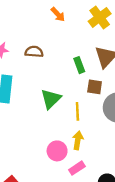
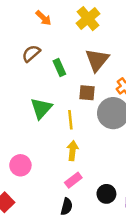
brown semicircle: (34, 52) -> (31, 53), moved, turned -42
green rectangle: (79, 65) -> (59, 67), moved
pink circle: (57, 151) -> (20, 165), moved

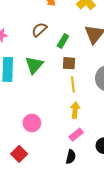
green rectangle: (59, 67) -> (63, 41), turned 56
brown square: (87, 93) -> (69, 63), moved
green triangle: (41, 108) -> (34, 65), moved

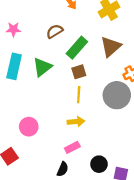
green rectangle: (63, 41) -> (77, 48), size x1.5
brown square: (69, 63) -> (79, 72), turned -32
yellow arrow: (75, 110) -> (76, 122), turned 70

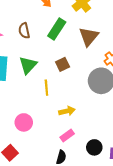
brown semicircle: (55, 31) -> (24, 31), moved, turned -63
green rectangle: (77, 48) -> (57, 29), moved
yellow line: (79, 95) -> (46, 88), moved

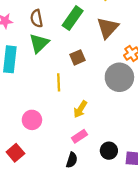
green triangle: (28, 65) -> (39, 43), moved
yellow arrow: (67, 111) -> (80, 109), turned 133

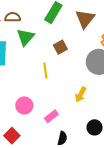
brown semicircle: (37, 18) -> (13, 17), moved, turned 105
yellow arrow: (80, 109) -> (81, 95), moved
pink rectangle: (79, 136) -> (51, 116), moved

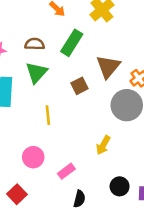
brown semicircle: (13, 17) -> (35, 44), moved
brown triangle: (85, 19) -> (108, 67), moved
yellow line: (45, 71) -> (48, 115), moved

